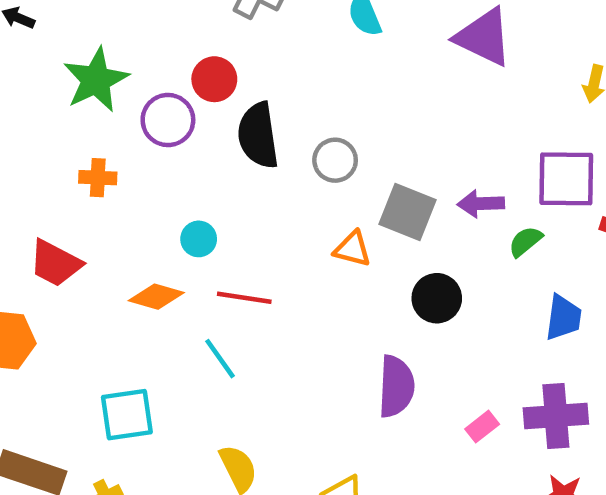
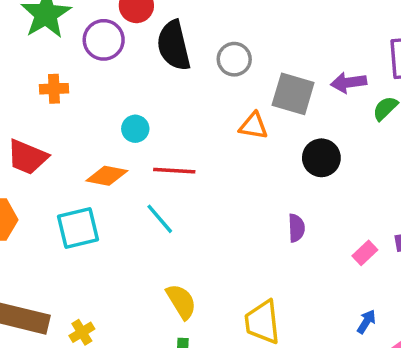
purple semicircle: (396, 386) -> (296, 228), size x0.6
cyan square: (127, 415) -> (78, 228), moved

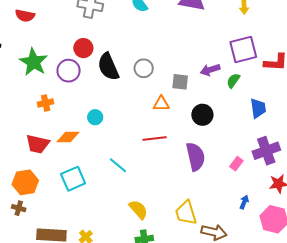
gray square: (293, 94) -> (180, 82), size x0.7
red line: (174, 171) -> (155, 139), moved
orange diamond: (107, 176) -> (68, 137), moved
purple semicircle: (296, 228) -> (196, 157), size x1.8

